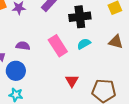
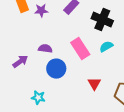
black cross: (80, 17) -> (102, 20), turned 30
blue circle: (16, 71) -> (56, 69), moved

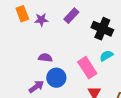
pink rectangle: (80, 49) -> (87, 68), moved
purple arrow: (20, 62) -> (36, 87), moved

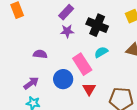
purple star: (41, 20) -> (67, 31), moved
blue circle: (56, 78) -> (63, 79), moved

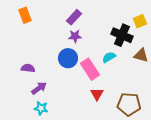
black cross: (97, 25) -> (122, 35), moved
purple semicircle: (40, 54) -> (28, 68), moved
blue circle: (63, 79) -> (68, 58), moved

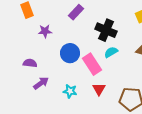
black cross: (122, 35) -> (106, 30), moved
purple star: (75, 36) -> (45, 31), moved
cyan star: (41, 108) -> (70, 91), moved

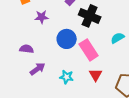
black cross: (106, 30) -> (90, 16), moved
cyan semicircle: (111, 52) -> (118, 38), moved

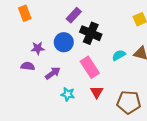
purple star: (42, 17) -> (38, 48), moved
blue circle: (67, 39) -> (64, 42), moved
purple arrow: (38, 69) -> (53, 73), moved

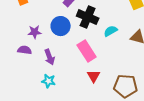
cyan semicircle: (119, 55) -> (111, 31), moved
purple arrow: (53, 73) -> (50, 57), turned 105
cyan star: (68, 94) -> (49, 81), moved

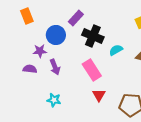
blue circle: (61, 26) -> (56, 35), moved
purple arrow: (50, 57) -> (55, 67), moved

